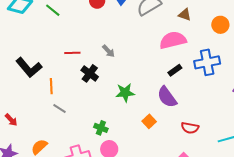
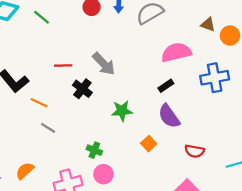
brown triangle: (185, 15) -> (208, 24), moved
gray arrow: (108, 51) -> (104, 64), size x1.6
black rectangle: (175, 70) -> (166, 86), moved
orange line: (51, 86) -> (39, 103), turned -63

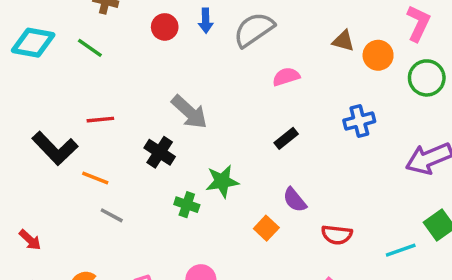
pink semicircle: (176, 52) -> (286, 77), moved, size x0.6
red line: (63, 65) -> (100, 120), moved
blue cross: (215, 78) -> (359, 121), size x0.7
purple semicircle: (169, 116) -> (295, 200), moved, size x0.7
green cross: (94, 150) -> (187, 205), moved

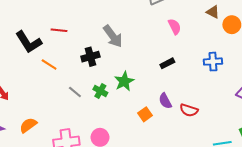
pink semicircle: (286, 77) -> (175, 27), turned 70
black cross: (160, 152) -> (90, 57), turned 30
green star: (222, 181) -> (124, 81), turned -30
gray line: (112, 215) -> (75, 92), moved
red semicircle: (337, 235) -> (189, 110), moved

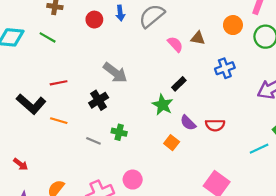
brown triangle: (213, 12) -> (198, 38), moved
green star: (124, 81) -> (162, 105), moved

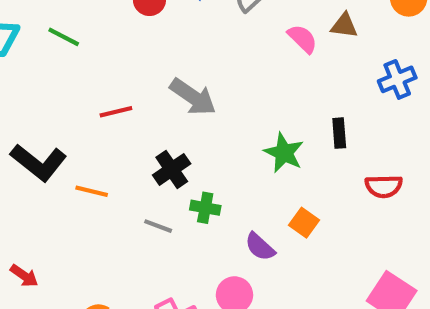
red line: (59, 83) -> (116, 112), moved
black rectangle: (179, 84) -> (339, 133), moved, turned -48
black cross: (99, 100) -> (172, 169), moved
purple semicircle: (188, 123) -> (260, 247), moved

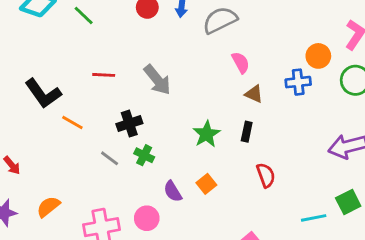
brown triangle: (344, 25) -> (254, 94), moved
blue cross: (397, 79) -> (298, 82), moved
red semicircle: (384, 186) -> (266, 175), turned -125

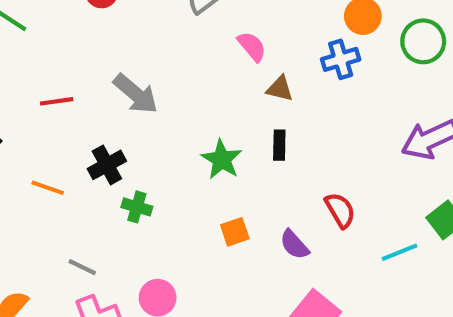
orange line: (72, 123) -> (48, 188), moved
gray line: (110, 158) -> (82, 267), moved
red semicircle: (266, 175) -> (340, 210), moved
orange square: (206, 184) -> (235, 232), turned 30
purple semicircle: (173, 191) -> (294, 245), moved

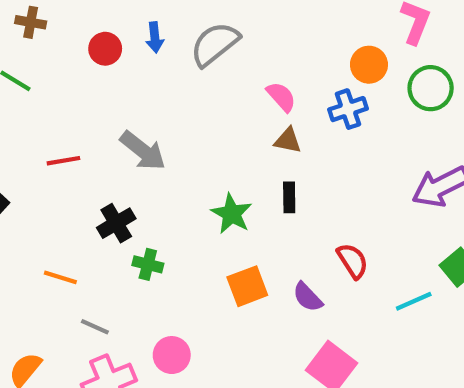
pink semicircle: (252, 46) -> (281, 97), moved
orange line: (48, 188) -> (60, 277), moved
orange square: (235, 232) -> (247, 286), size x1.4

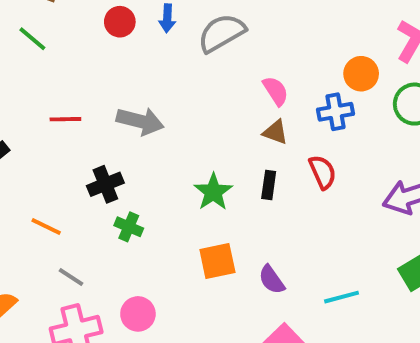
gray arrow: (143, 151) -> (140, 121), turned -33
red semicircle: (353, 261) -> (323, 172), moved
cyan line: (414, 301) -> (342, 297), moved

